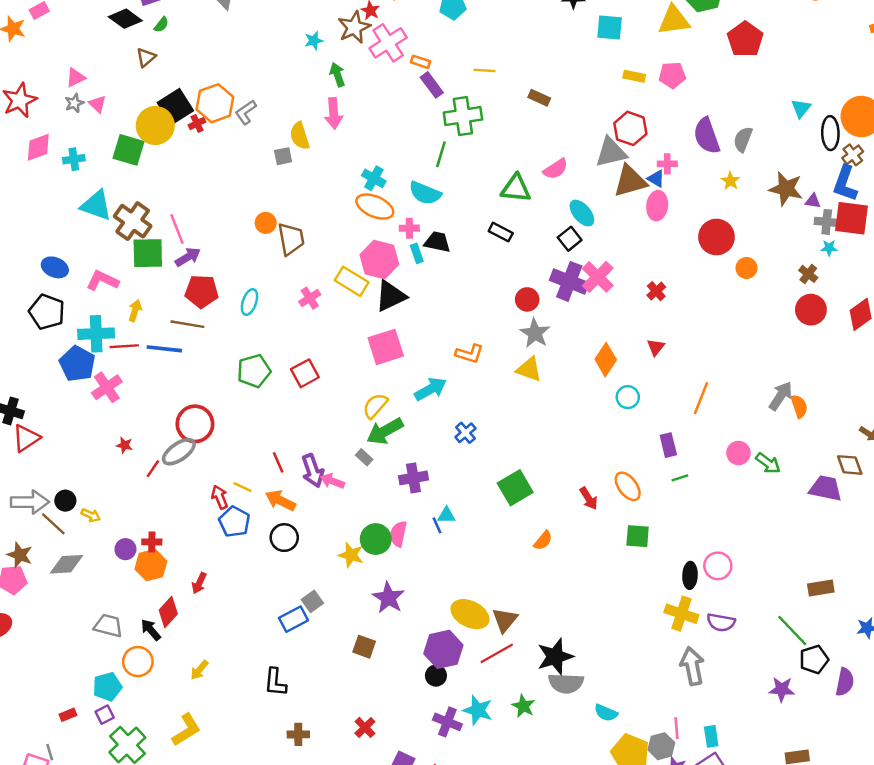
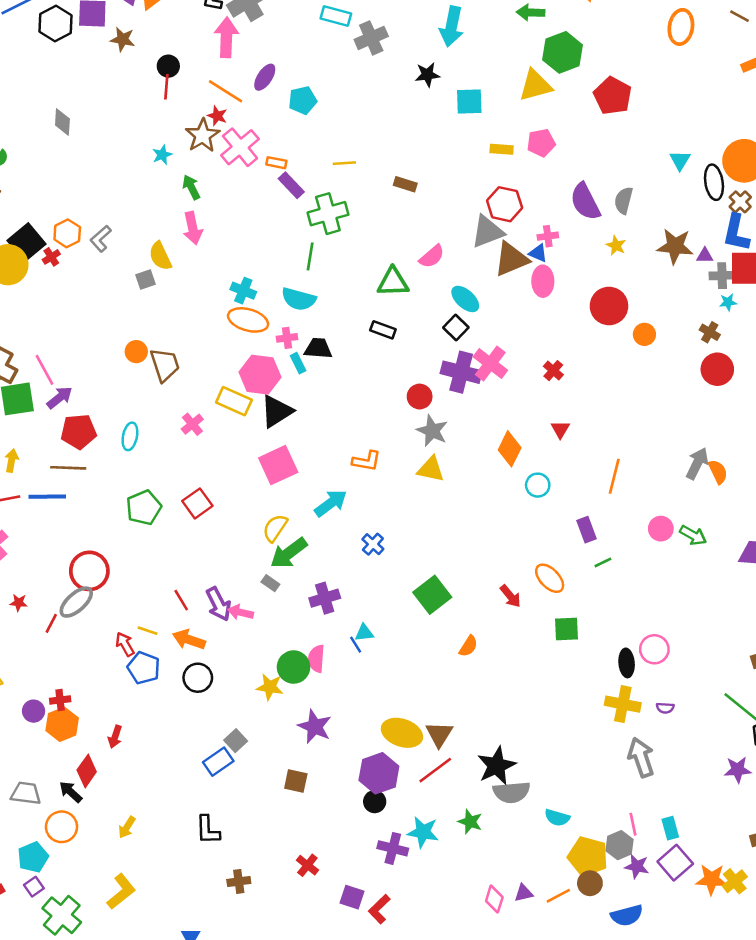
orange hexagon: (215, 103) -> (67, 233), size x0.7
purple semicircle: (721, 622) -> (665, 708), size x0.6

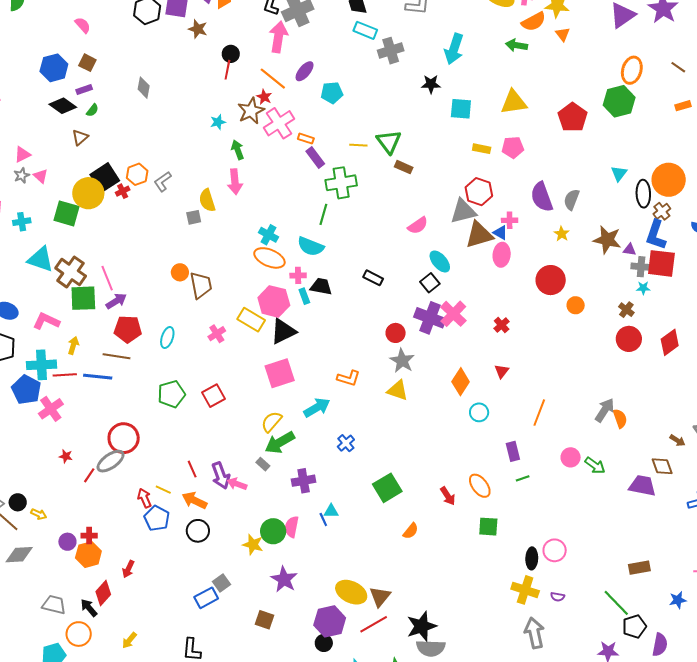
green hexagon: (563, 52) -> (619, 101), moved
green triangle: (393, 282) -> (389, 142), moved, turned 48

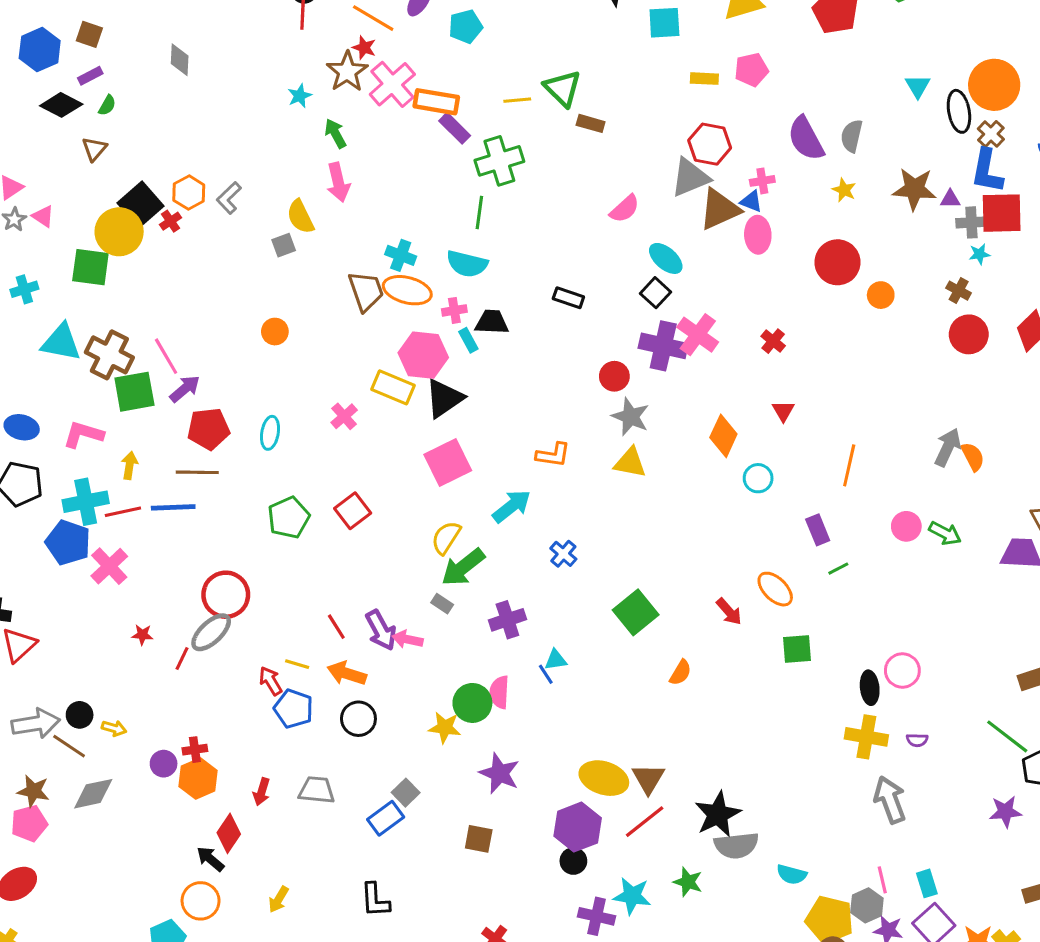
orange rectangle: (306, 139) -> (436, 102), size x1.8
brown trapezoid: (201, 285) -> (366, 291), moved
gray trapezoid: (54, 605) -> (317, 790), moved

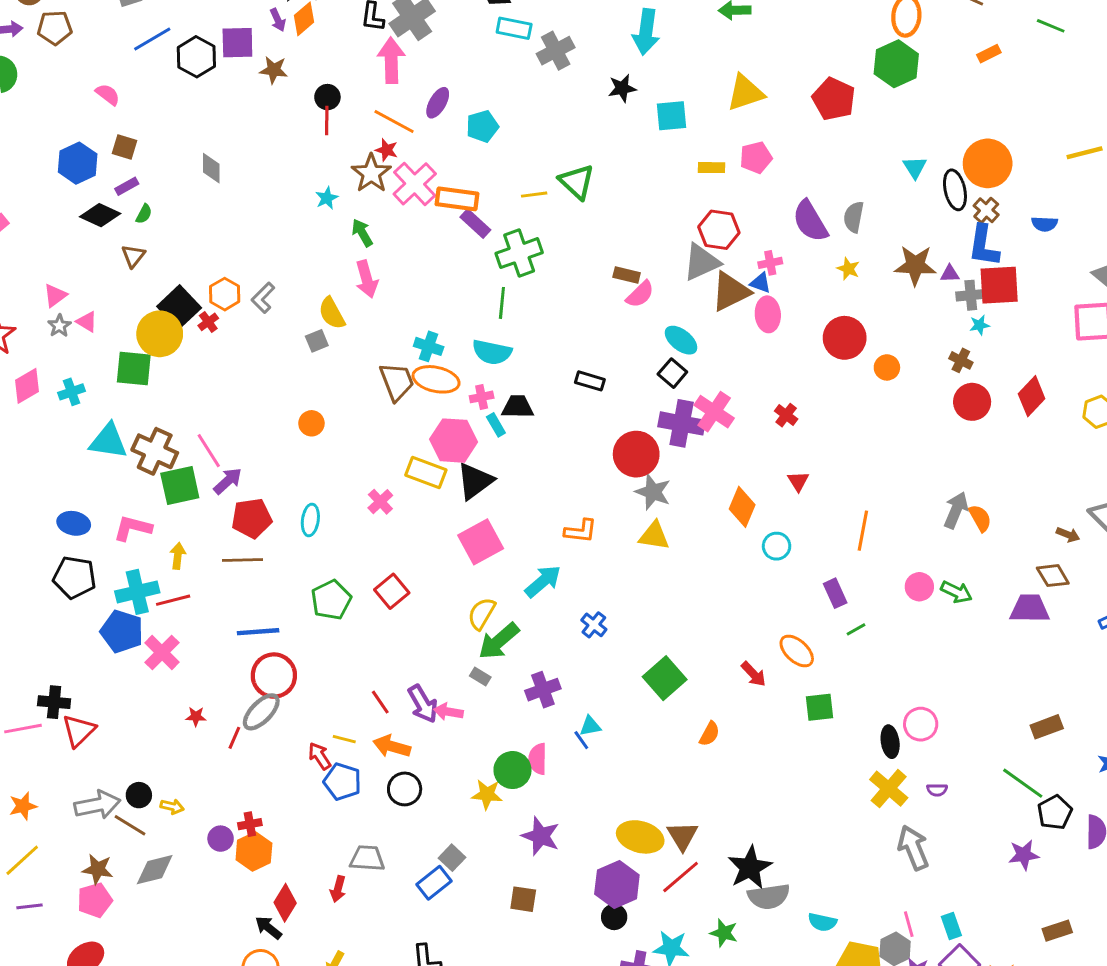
brown rectangle: (591, 123) -> (627, 275), moved
red circle: (614, 376) -> (636, 454), size x1.6
blue line: (173, 507) -> (258, 632), moved
yellow cross: (866, 737) -> (889, 789), turned 33
red arrow: (262, 792) -> (338, 889), moved

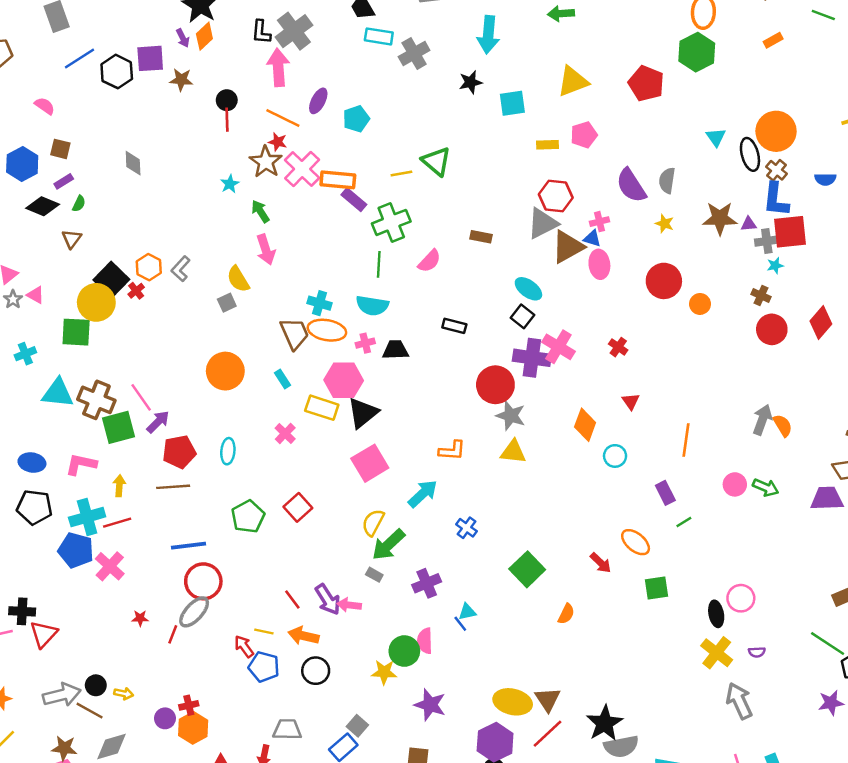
pink semicircle: (640, 294) -> (429, 261), moved
orange circle: (311, 423) -> (225, 371), size x1.8
cyan rectangle: (496, 425) -> (282, 379), moved

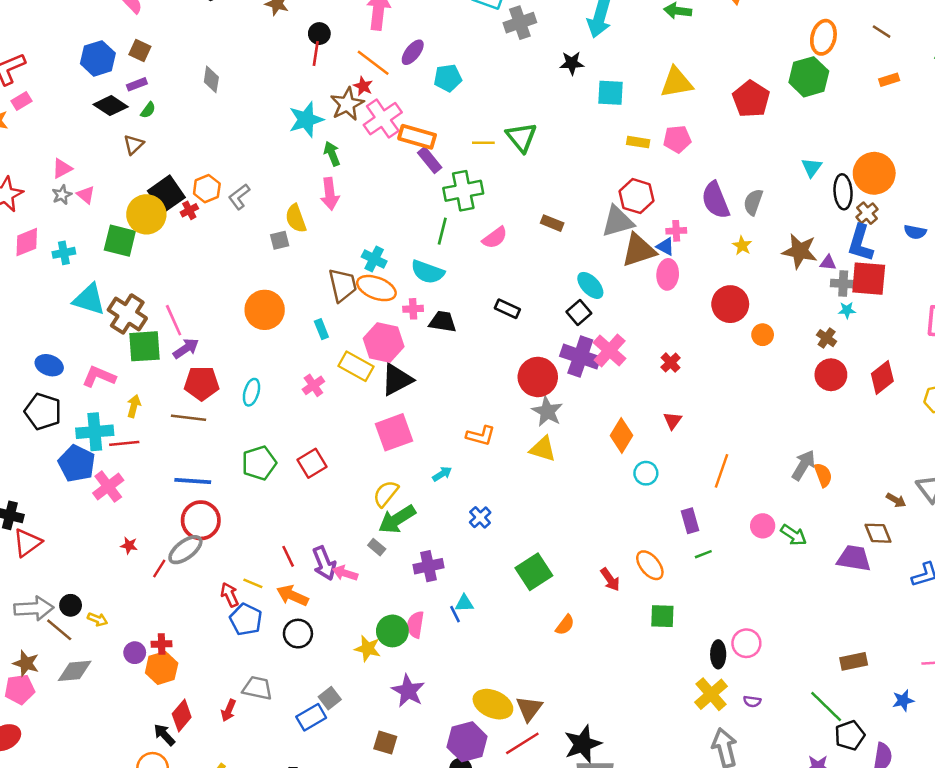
cyan star: (230, 184) -> (306, 120), size x1.8
cyan arrow: (423, 494) -> (442, 474), size x0.6

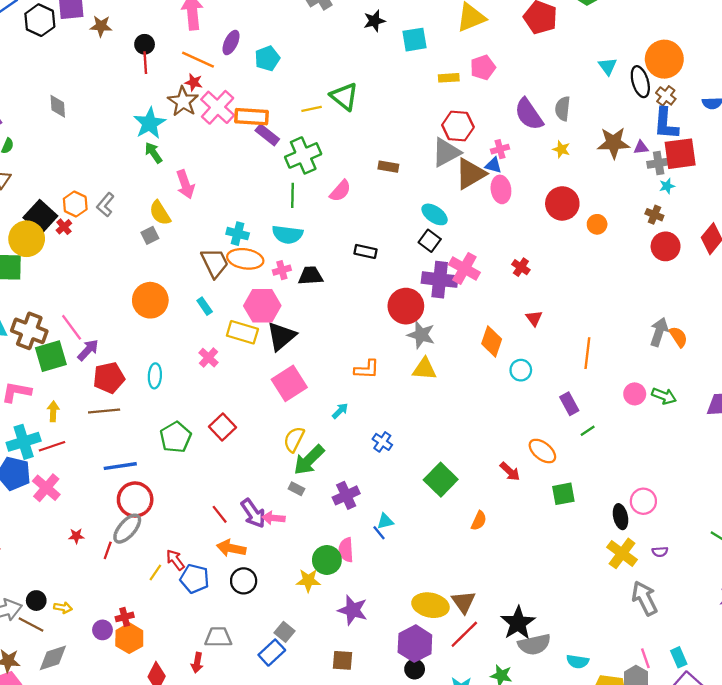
green arrow: (332, 154) -> (153, 153), moved
yellow line: (253, 583) -> (155, 572), moved, turned -66

